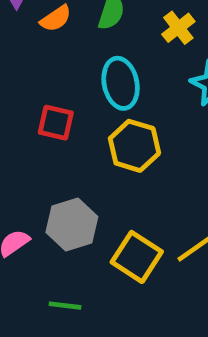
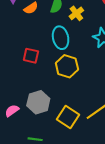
yellow cross: (178, 28) -> (76, 13), moved

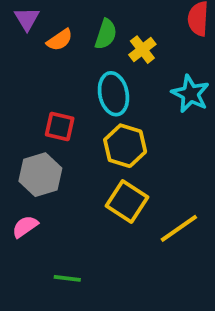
gray hexagon: (38, 102) -> (40, 175), moved
yellow square: (68, 117) -> (127, 201), moved

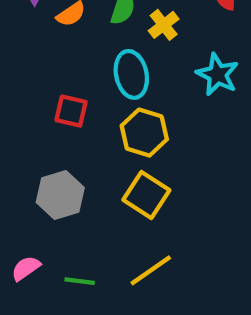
gray hexagon: (40, 175) -> (60, 195), moved
pink semicircle: (25, 227) -> (26, 268), moved
yellow line: (179, 228) -> (151, 270), moved

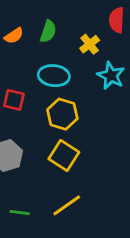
yellow cross: (164, 25) -> (90, 44), moved
cyan ellipse: (131, 74) -> (54, 76), turned -72

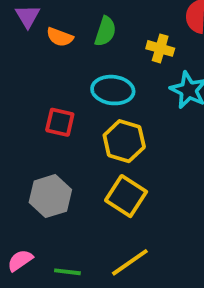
orange semicircle: (14, 36) -> (60, 37), turned 54
yellow cross: (90, 44) -> (160, 48), turned -36

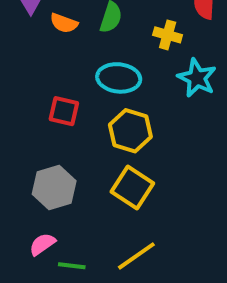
pink semicircle: (20, 260) -> (42, 244), moved

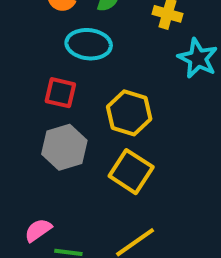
cyan ellipse: (119, 78) -> (89, 44), moved
gray hexagon: (54, 187) -> (64, 147), moved

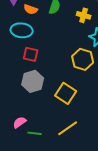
cyan ellipse: (89, 44) -> (22, 30), moved
yellow hexagon: (129, 113) -> (83, 59), moved

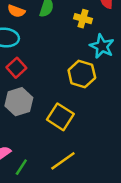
red square: (31, 54) -> (16, 68), turned 35
green line: (35, 133) -> (21, 167), turned -64

